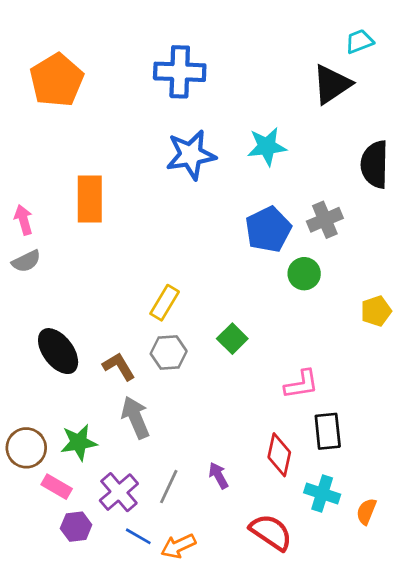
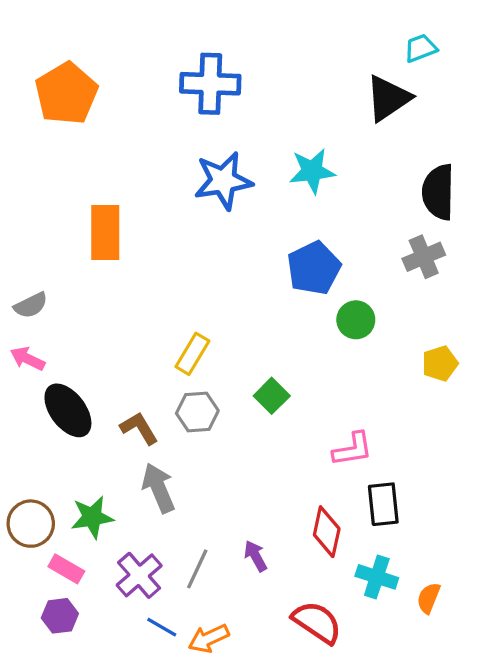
pink arrow: (23, 220) -> (28, 359), moved, turned -48
gray cross: (325, 220) -> (424, 257), moved
purple hexagon: (76, 527) -> (60, 616), moved

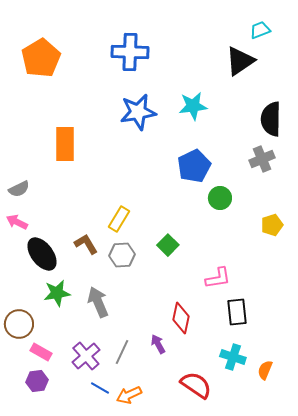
brown L-shape: (139, 428) -> (86, 244), moved
green star: (92, 517) -> (57, 293), moved
red diamond: (327, 532) -> (181, 318), moved

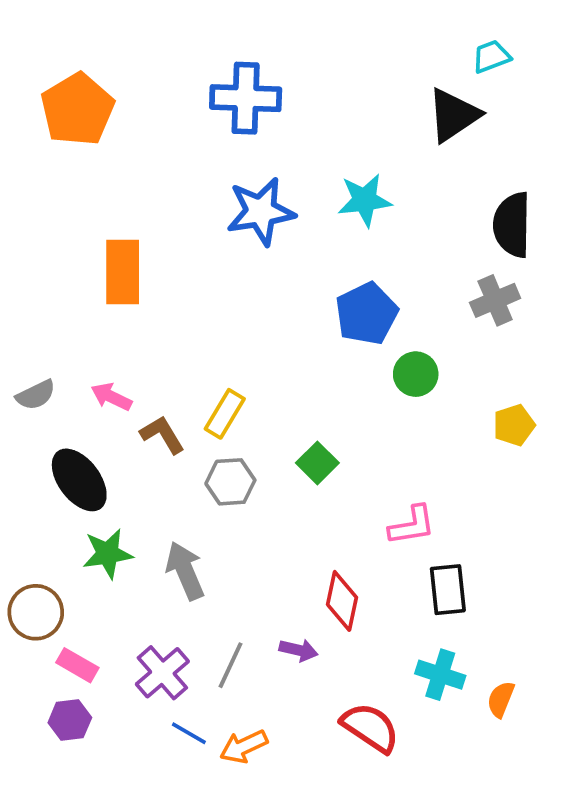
gray semicircle: (19, 189) -> (36, 395), moved
pink arrow: (17, 222) -> (111, 397), moved
brown L-shape: (86, 244) -> (162, 435), moved
purple arrow: (158, 344) -> (298, 650), turned 132

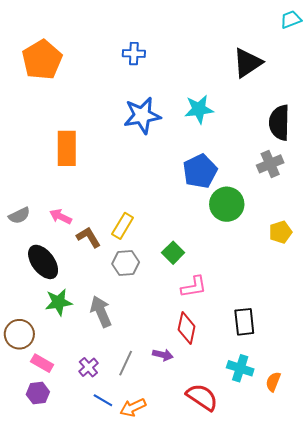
cyan trapezoid: (491, 57) -> (291, 19), moved
blue cross: (246, 98) -> (134, 54), size x0.6
green circle: (416, 374) -> (227, 204), size x1.4
pink L-shape: (412, 525) -> (194, 287), moved
purple cross: (162, 673) -> (88, 367), size x0.7

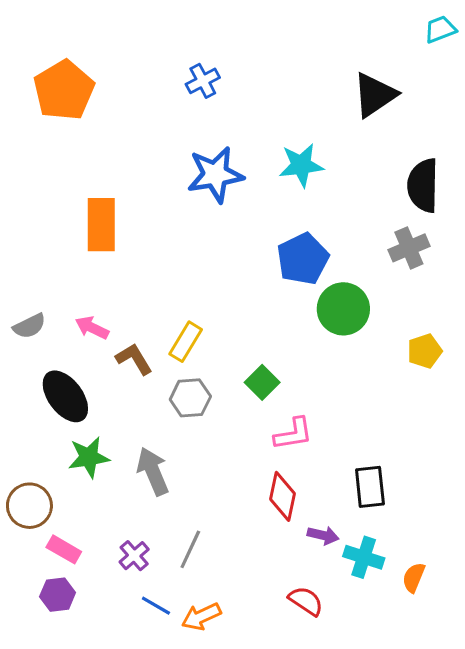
blue cross: (134, 54) -> (203, 81), turned -30
purple arrow: (163, 355) -> (323, 535), moved
red semicircle: (202, 397) -> (306, 601), size x0.7

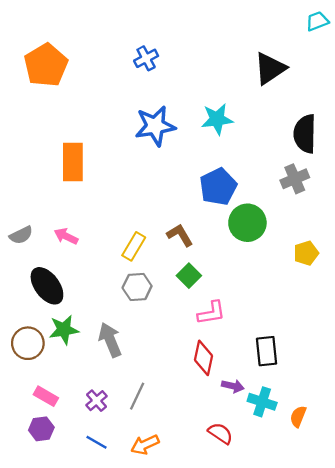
brown L-shape: (134, 359) -> (180, 235), moved
brown circle: (29, 506) -> (28, 343), moved
blue line: (156, 606) -> (97, 442), moved

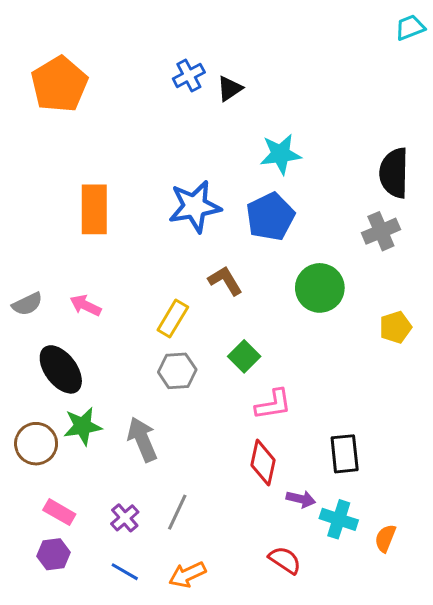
black triangle: (270, 68) -> (230, 89), moved, size x0.6
blue star: (155, 126) -> (195, 206), moved
blue pentagon: (218, 187) -> (270, 217), moved
brown L-shape: (180, 235) -> (225, 281), moved

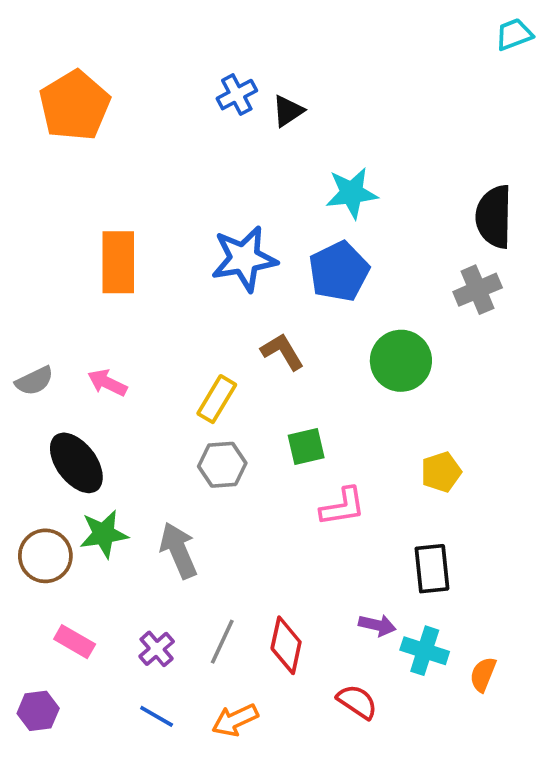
yellow pentagon: (395, 327) -> (441, 472), moved
green square: (244, 356) -> (306, 446), turned 32
red diamond: (263, 463) -> (286, 645), moved
purple hexagon: (53, 554) -> (38, 711), moved

